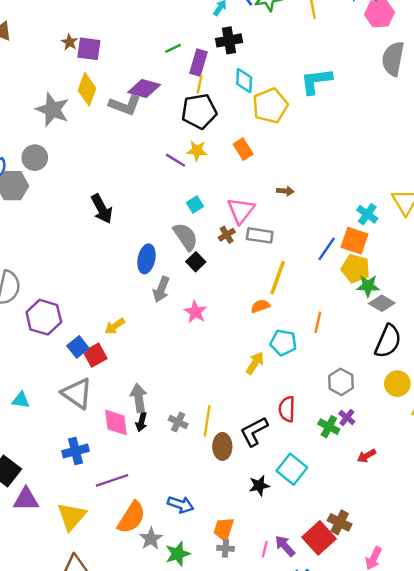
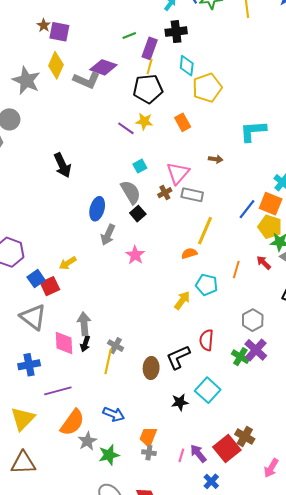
cyan L-shape: (316, 81) -> (253, 131), moved
purple cross: (347, 418) -> (256, 350), size x1.6
yellow line: (207, 421) -> (108, 361), moved
red arrow: (367, 456) -> (264, 263), moved, turned 70

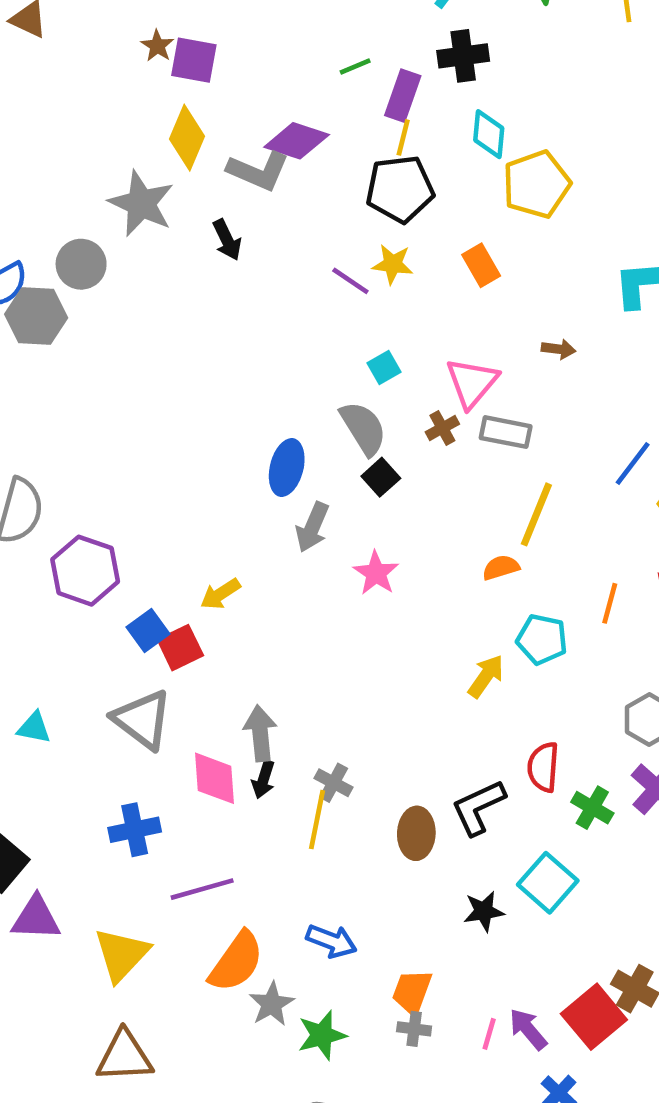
gray star: (26, 80) -> (141, 204), moved
black arrow: (62, 165) -> (227, 240), moved, size x0.7
green cross: (240, 357) -> (592, 808), moved

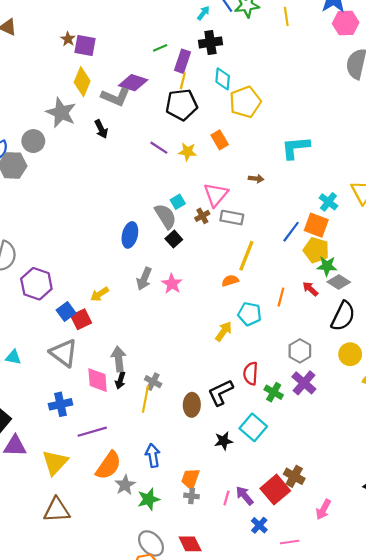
yellow star: (393, 264) -> (188, 152), moved
cyan square: (384, 368) -> (178, 202), moved
gray arrow: (312, 527) -> (144, 279), moved
blue arrow: (332, 941) -> (153, 455), turned -120

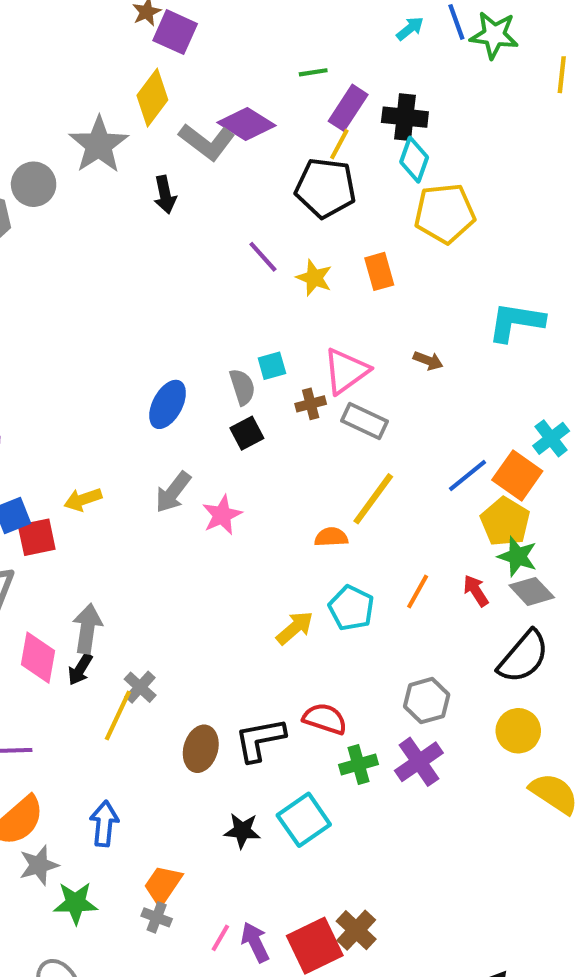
black cross: (210, 42) -> (405, 117), moved
gray semicircle: (165, 216) -> (242, 387), size x0.7
red semicircle: (251, 373) -> (325, 719), turned 90
green cross: (274, 392) -> (358, 765), turned 30

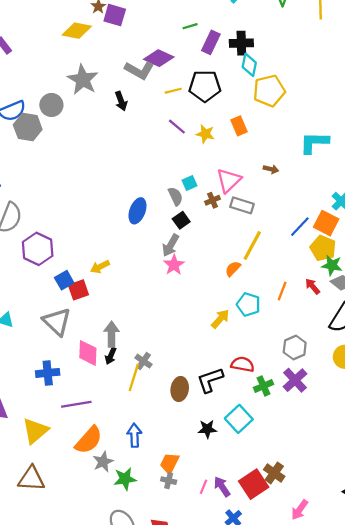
yellow diamond: (152, 98) -> (77, 31), moved, turned 72
yellow line: (339, 144) -> (173, 91), moved, turned 56
gray arrow: (173, 492) -> (171, 245), moved
orange semicircle: (331, 537) -> (233, 269), turned -35

